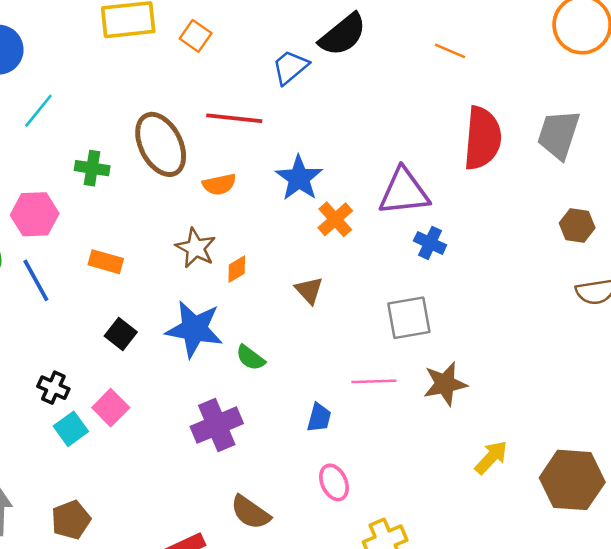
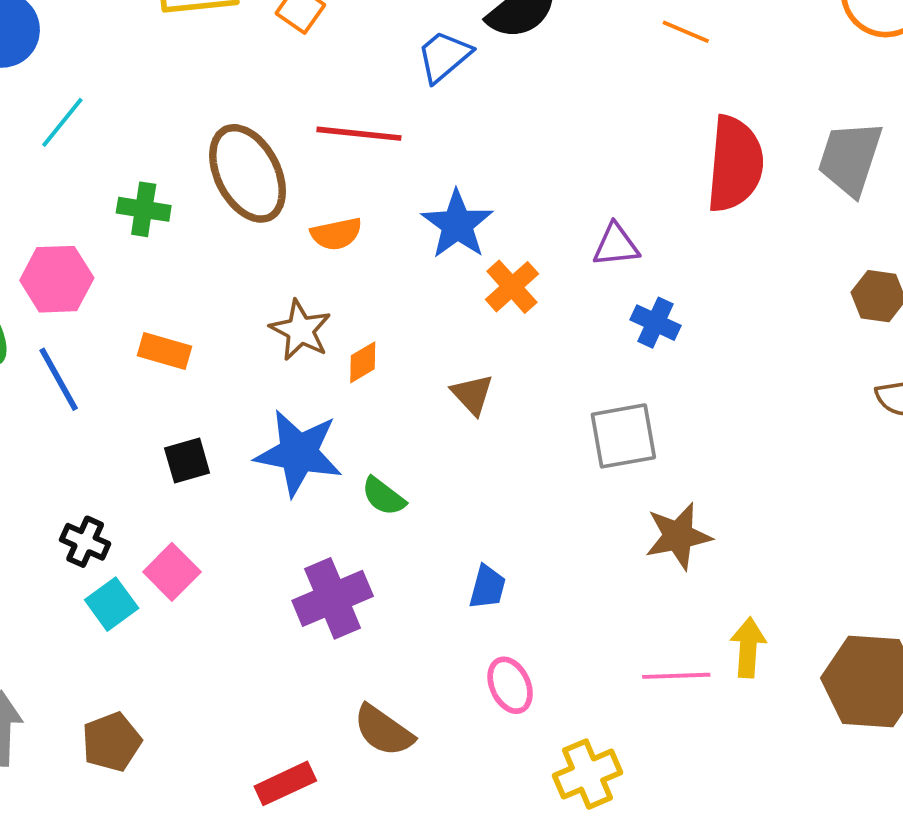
purple triangle: (404, 192) -> (616, 245), size x0.6
black square: (121, 334) -> (187, 460), turned 36
pink line: (374, 381) -> (676, 676), moved
yellow arrow: (491, 457) -> (748, 647), turned -39

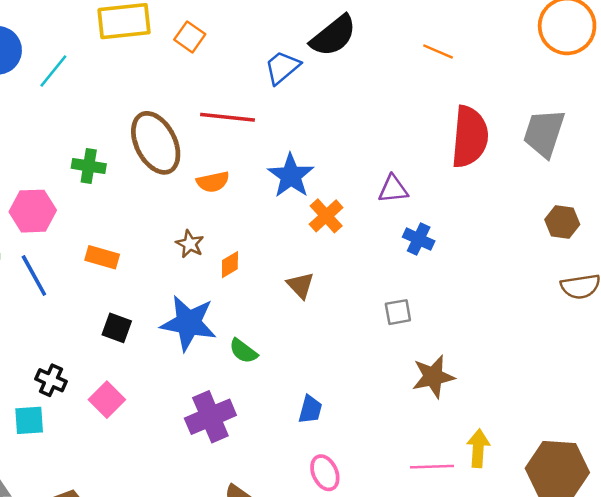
cyan line: (62, 122) -> (53, 71), moved
brown star: (300, 330) -> (190, 244), size x0.7
gray square: (623, 436) -> (398, 312), size x0.6
black square: (187, 460) -> (117, 328), turned 36
cyan square: (112, 604) -> (29, 420), moved, turned 32

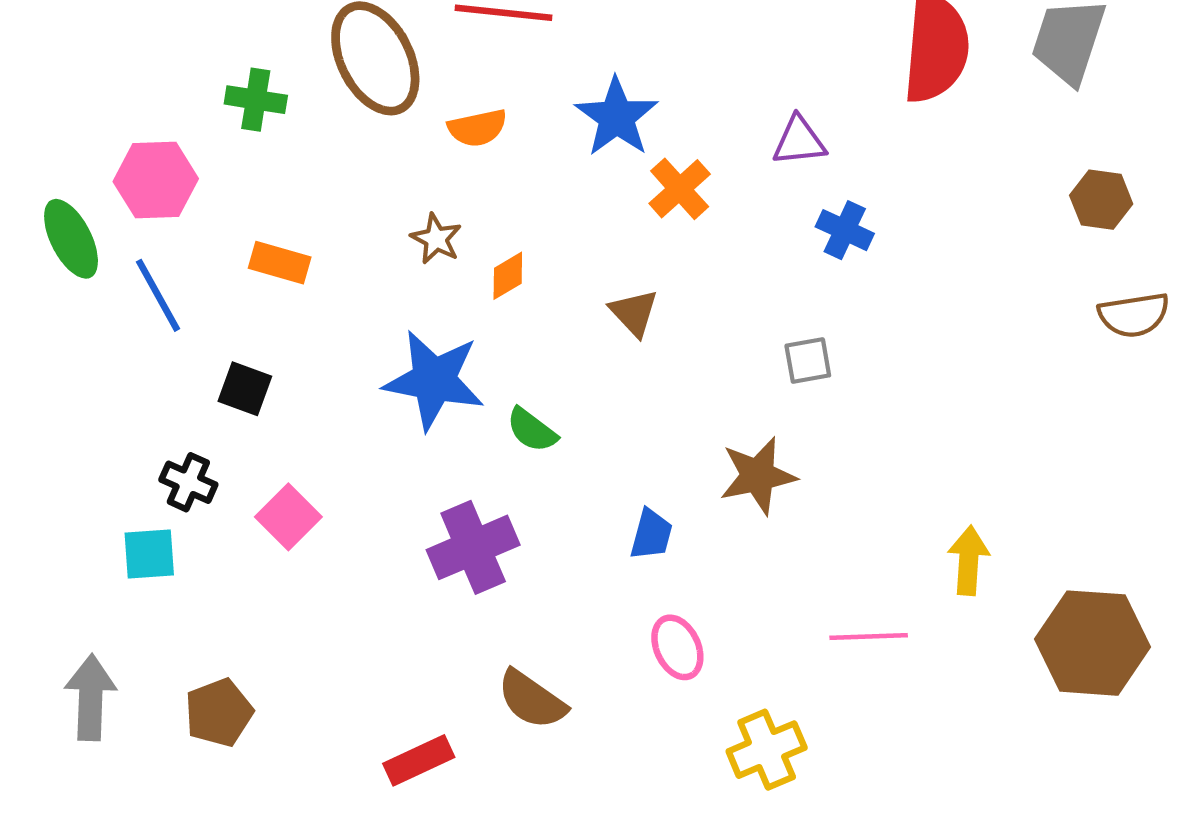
black square: (117, 328) -> (245, 389), moved
brown star: (433, 377) -> (758, 476), moved
yellow arrow: (478, 448) -> (969, 560), moved

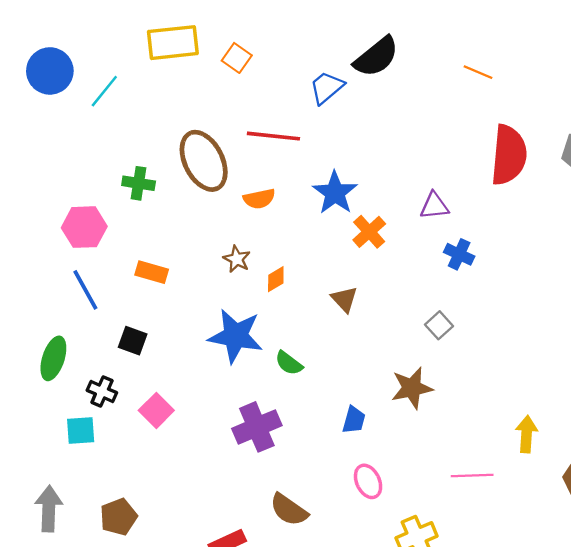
green ellipse: (71, 239) -> (53, 358), moved, turned 45
gray square: (808, 360) -> (439, 325), turned -32

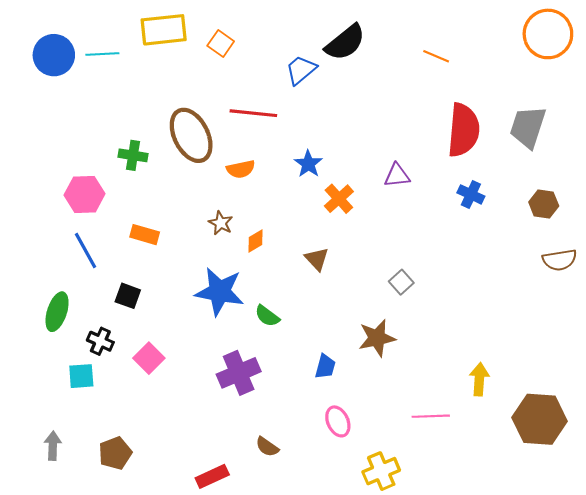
cyan line: (104, 91) -> (102, 54), moved, turned 48
blue star: (335, 193) -> (308, 164), size x0.7
blue cross: (459, 254) -> (471, 194), moved
gray arrow: (49, 509) -> (53, 446), size x0.7
brown semicircle: (289, 510) -> (267, 447), size x0.7

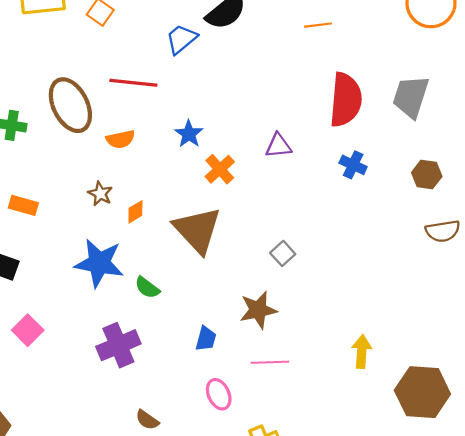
orange line: (436, 56) -> (318, 25), turned -30
brown triangle: (317, 259) -> (197, 230), size x2.0
pink line: (431, 416) -> (270, 362), moved

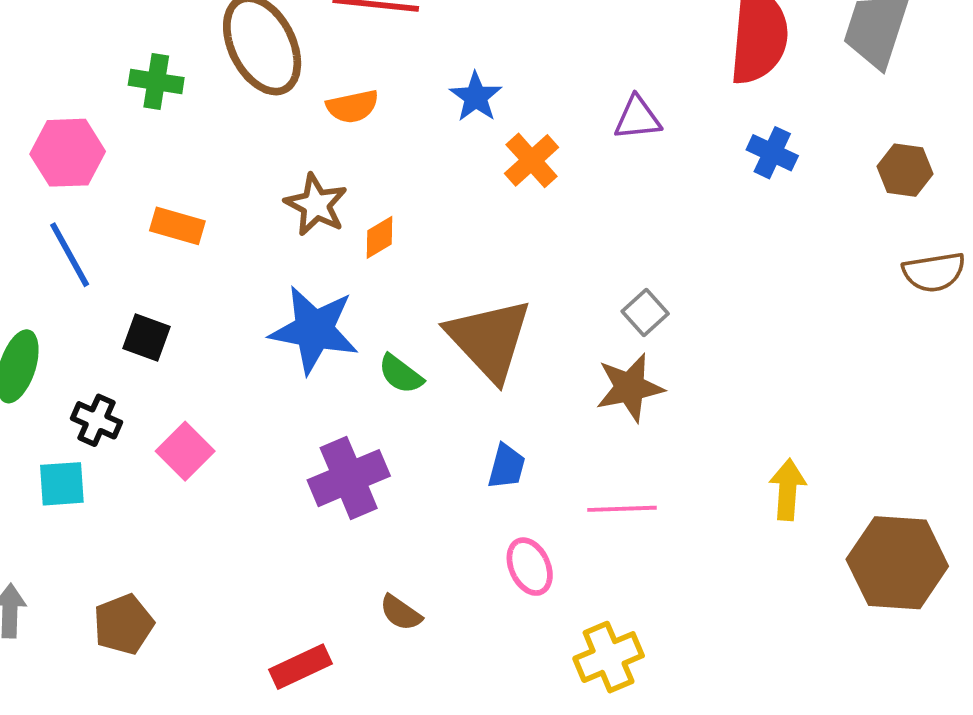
brown star: (100, 194) -> (316, 205), size x1.4
brown triangle: (197, 230) -> (489, 339), moved
brown star: (258, 310) -> (630, 388), moved

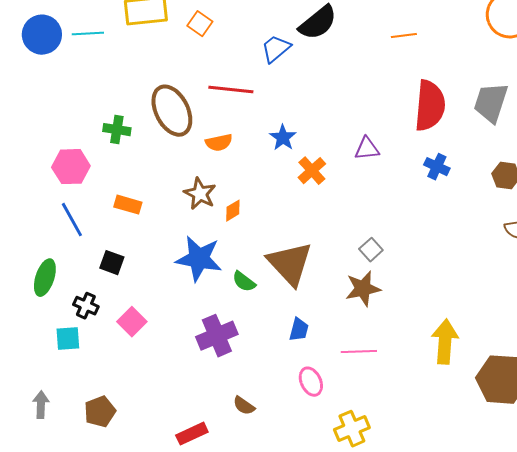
yellow arrow: (788, 490) -> (445, 342), size x1.4

